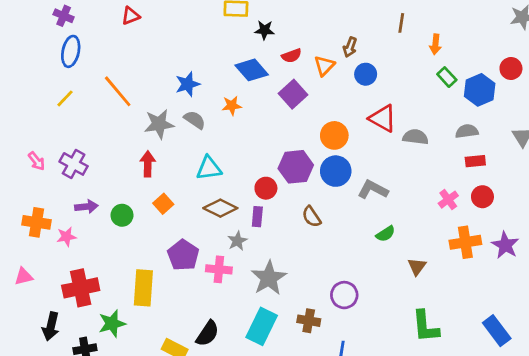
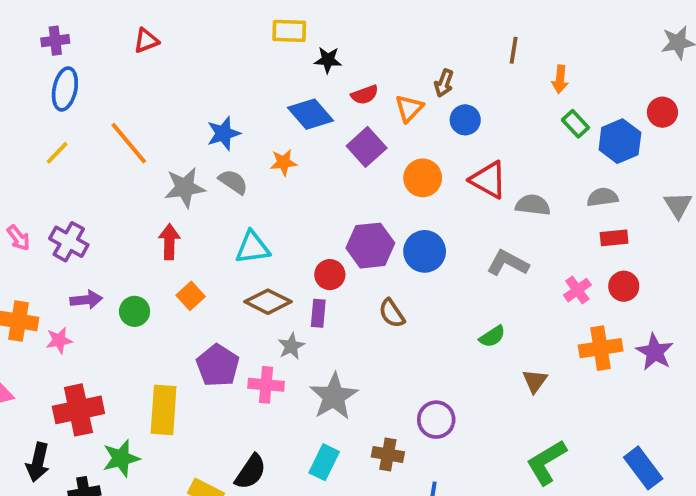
purple cross: (64, 16) -> (55, 41), turned -30
orange circle: (334, 135) -> (423, 178), moved
gray L-shape: (373, 190) -> (508, 263), moved
cyan rectangle: (262, 326) -> (324, 462), size x0.7
green L-shape: (425, 326) -> (546, 462), turned 64

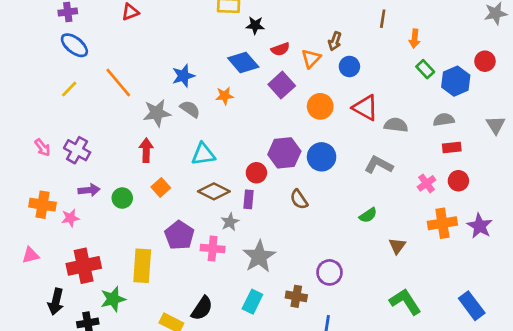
blue ellipse: (65, 89) -> (74, 45), turned -64
green L-shape: (546, 462) -> (405, 302), turned 88

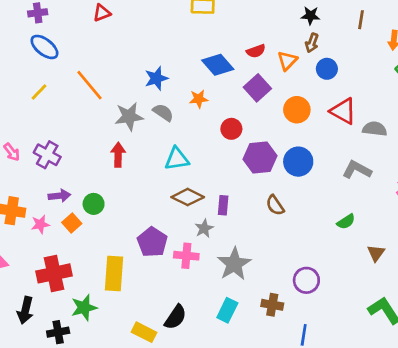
black star: (255, 25) -> (311, 16), moved
red circle: (256, 173) -> (231, 129), moved
orange square: (161, 187) -> (72, 223), moved

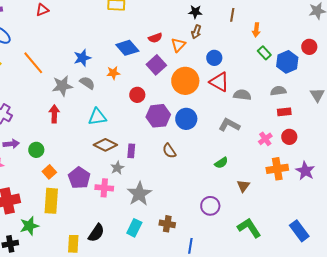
blue circle: (327, 69) -> (214, 58), moved
orange circle: (297, 110) -> (185, 81), size x1.4
orange square: (72, 223) -> (49, 172), moved
purple circle: (306, 280) -> (210, 206), moved
yellow rectangle: (144, 332) -> (73, 244), turned 66

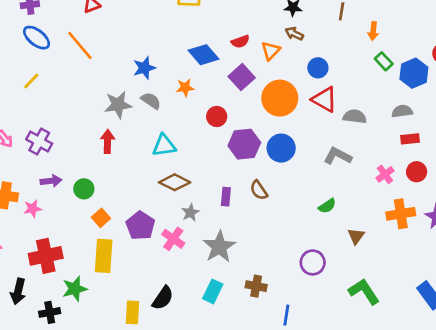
brown arrow: (196, 32) -> (294, 34), turned 96
orange line: (33, 63) -> (80, 45), moved
purple rectangle: (131, 151) -> (226, 197), moved
pink cross: (104, 188) -> (173, 239), turned 30

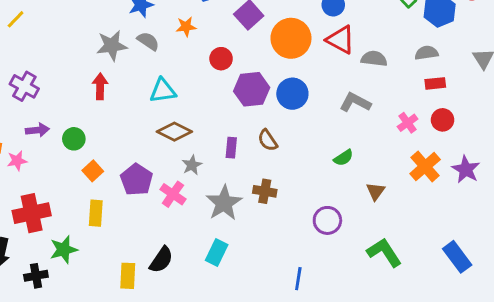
orange cross: (401, 214) -> (425, 167), turned -32
yellow rectangle: (104, 256) -> (96, 213), size x0.7
brown cross: (256, 286) -> (265, 191), moved

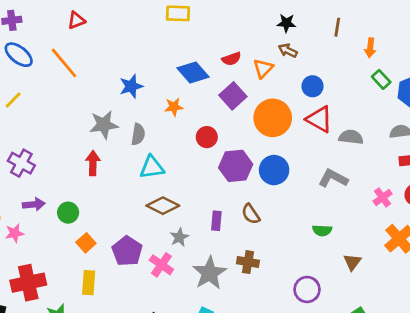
gray semicircle: (148, 41) -> (138, 134), moved, turned 65
green semicircle: (343, 158) -> (322, 230), turned 36

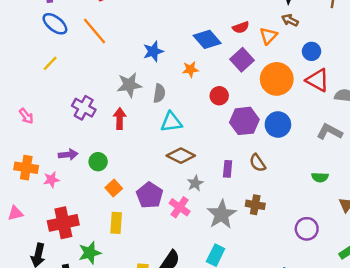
purple cross: (21, 163) -> (84, 108), moved

